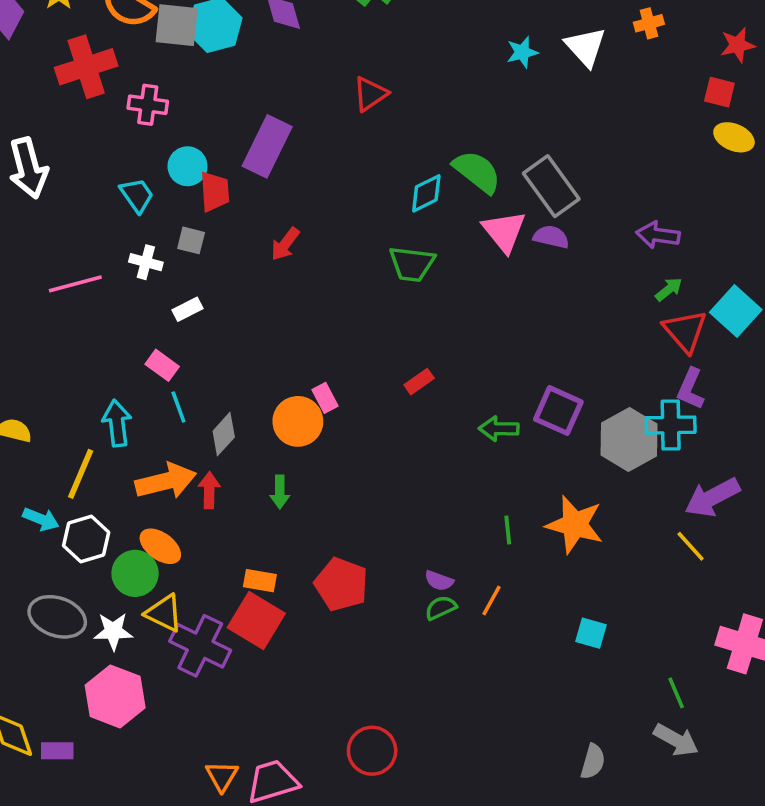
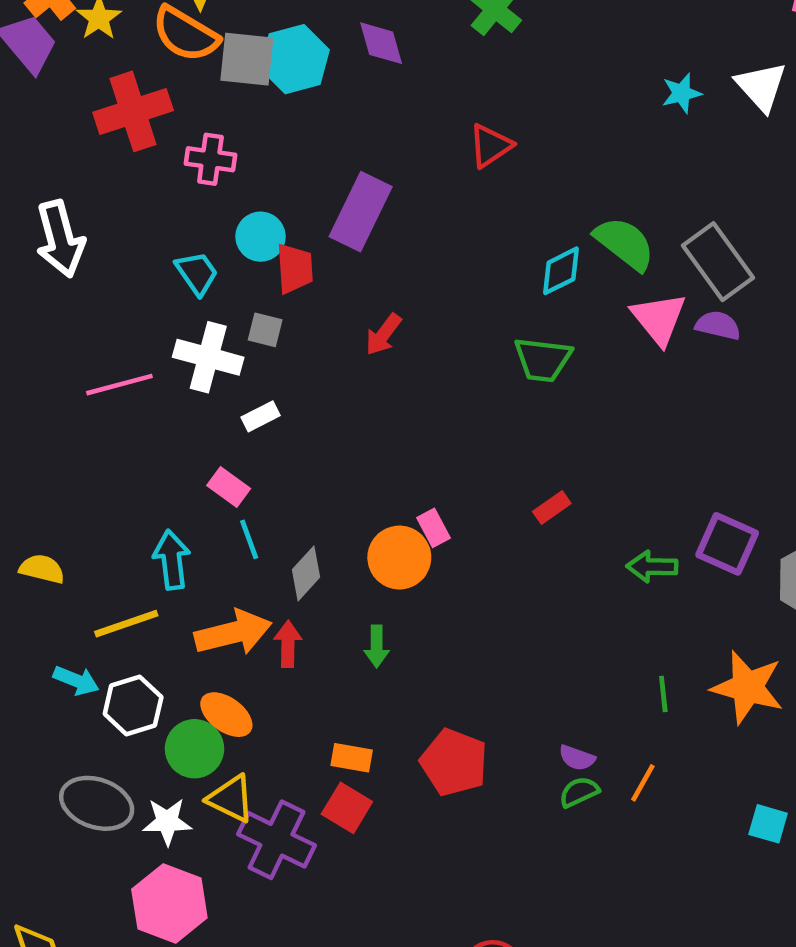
white cross: (146, 262) -> (208, 357), size x1.6
yellow line: (81, 474) -> (126, 624), turned 48
red square: (256, 620) -> (347, 808), size x0.7

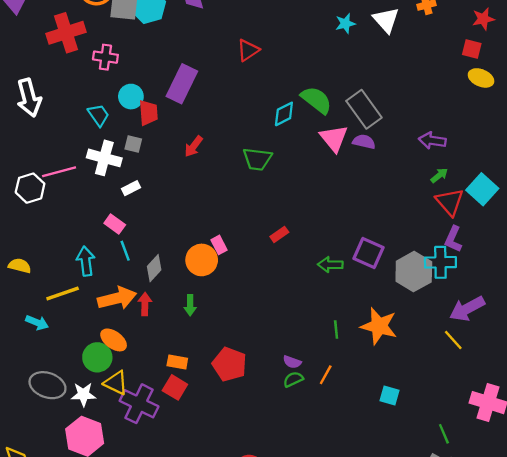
green trapezoid: (543, 360) -> (257, 159), moved
white hexagon: (133, 705) -> (30, 188), moved

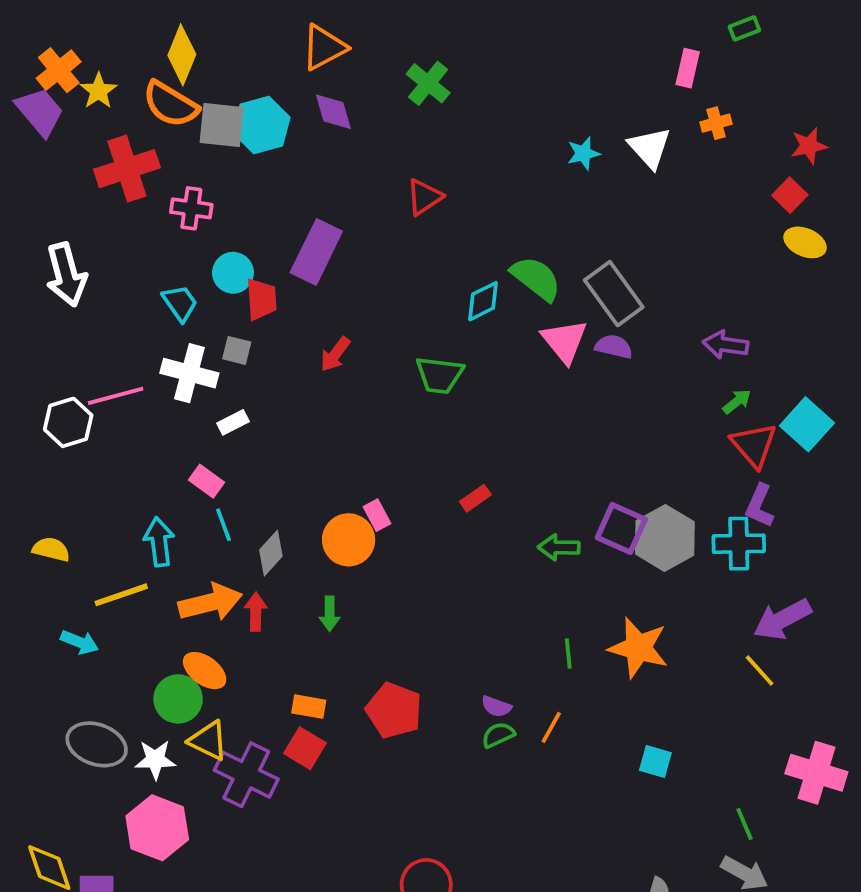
red square: (472, 49) -> (790, 195), turned 30
gray hexagon: (414, 272) -> (665, 538), moved

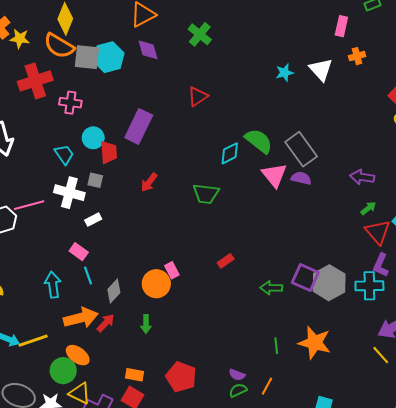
yellow star: (99, 91) -> (20, 39), turned -30
yellow line: (121, 595) -> (33, 341), moved
red arrow: (256, 612) -> (106, 323), turned 42

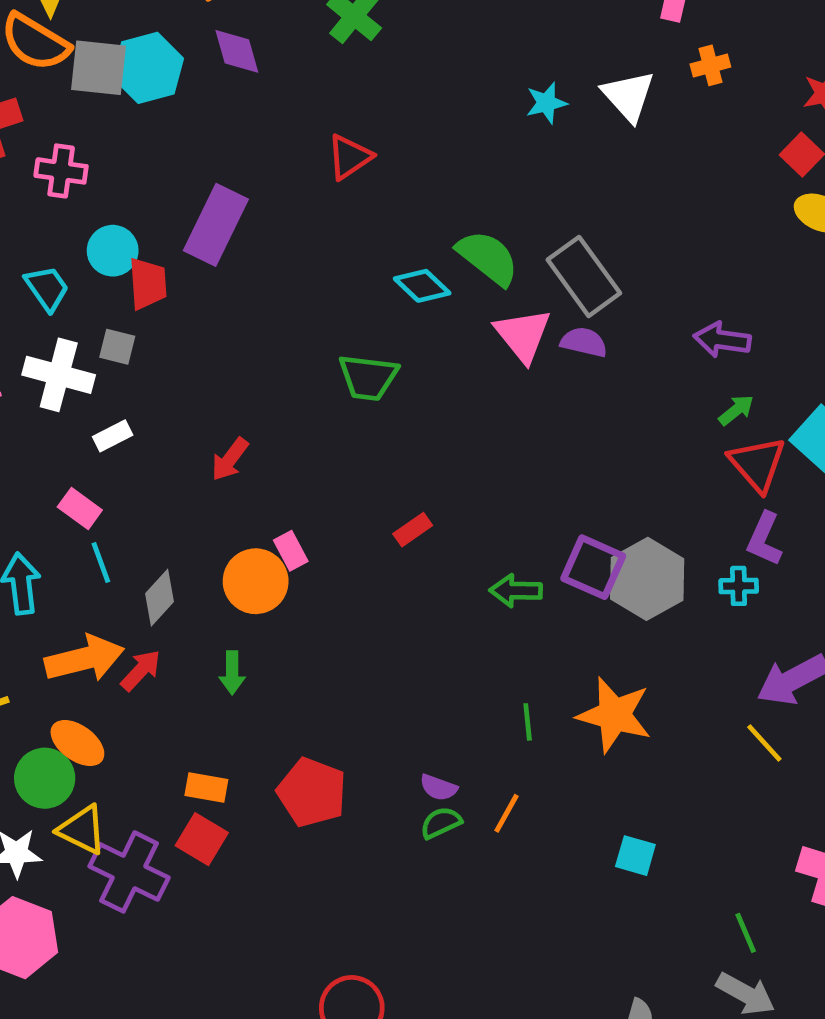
cyan diamond: (230, 153) -> (422, 286), turned 70
red arrow: (149, 182) -> (230, 459), moved
cyan cross: (369, 286) -> (739, 586), size x0.6

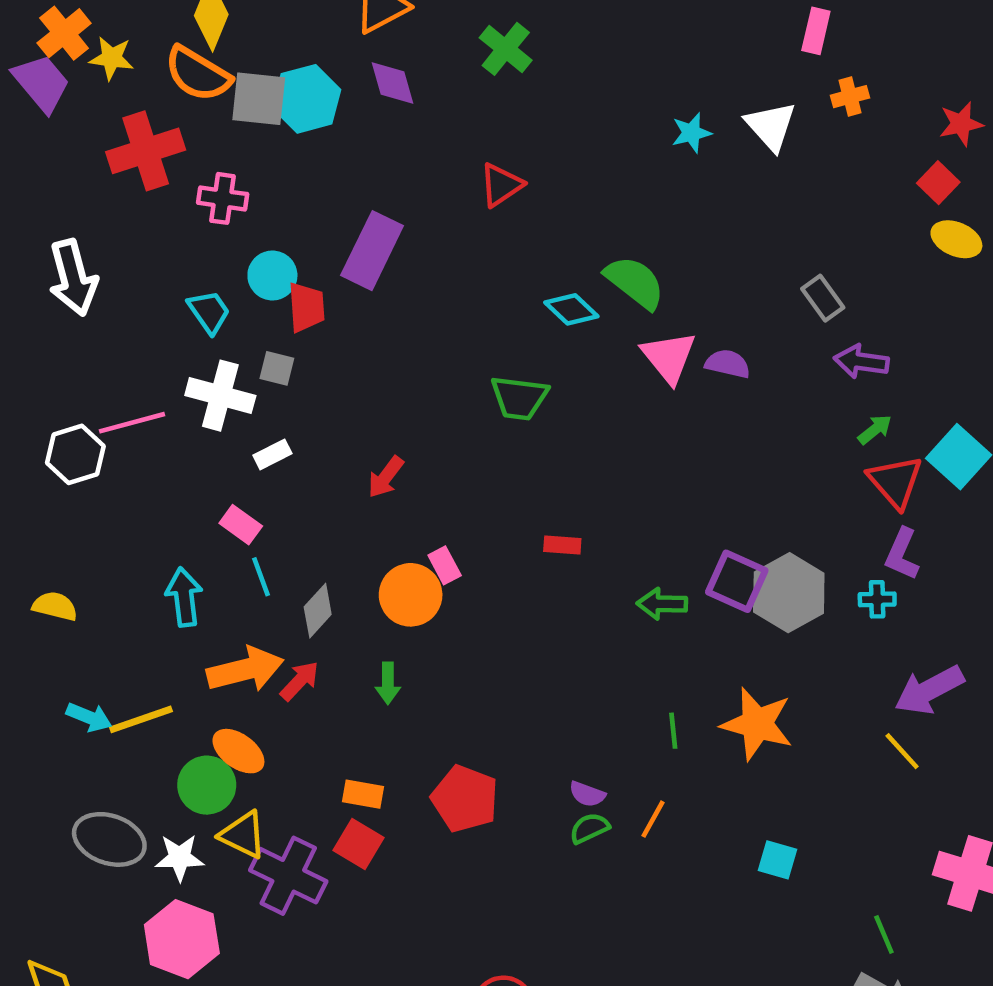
gray rectangle: (584, 276) -> (823, 298), moved, size x0.6
red rectangle: (413, 530) -> (562, 545), turned 39

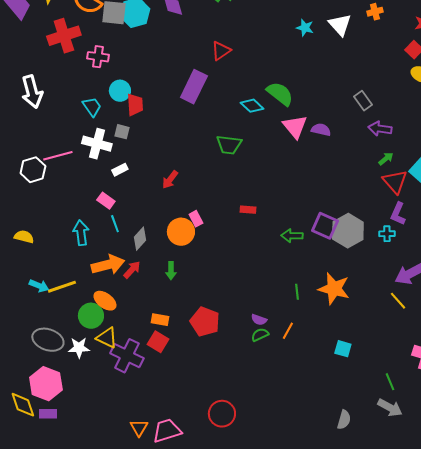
cyan star: (691, 133) -> (305, 28), turned 30
purple rectangle: (372, 251) -> (194, 87), moved
pink hexagon: (182, 939) -> (46, 384), moved

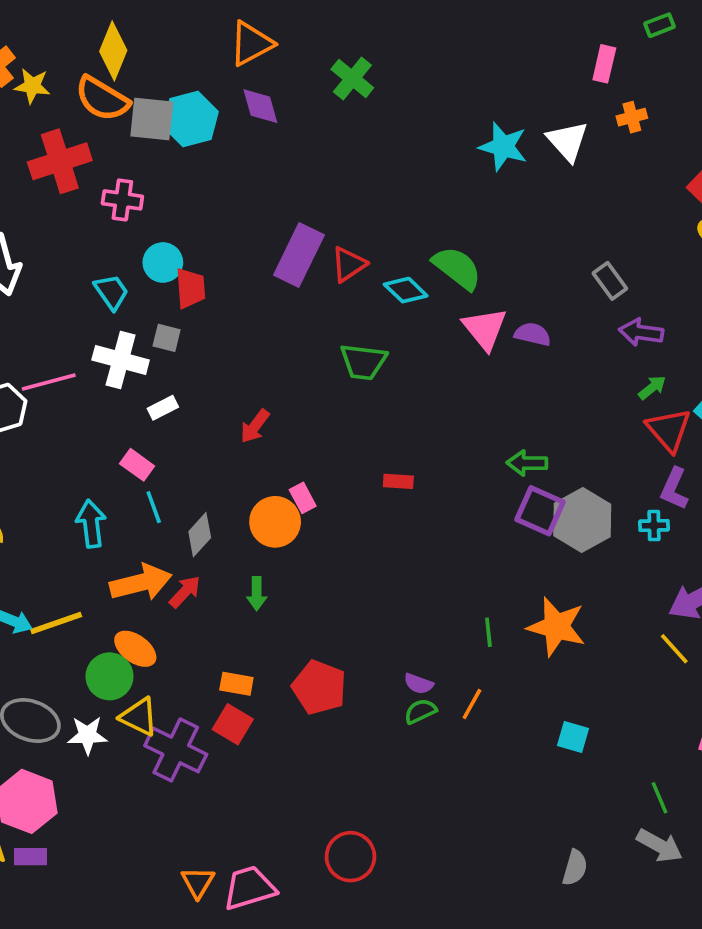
cyan star: (305, 28) -> (503, 147), size x1.5
red triangle: (221, 51) -> (349, 264), moved
green arrow: (292, 236) -> (527, 463), moved

